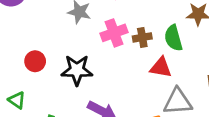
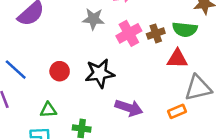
green semicircle: (173, 38) -> (185, 29), turned -60
green triangle: (17, 100) -> (48, 110), turned -30

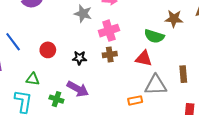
brown cross: (156, 33) -> (110, 54), moved
black star: (100, 73) -> (79, 58), size x0.6
purple arrow: (129, 108) -> (78, 89), moved

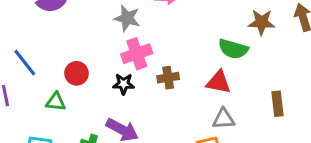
pink cross: (109, 31) -> (137, 54), moved
green triangle: (33, 79) -> (56, 102), moved
gray triangle: (156, 85) -> (224, 119), moved, size x0.7

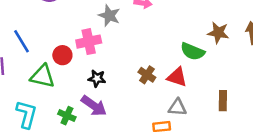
pink cross: (137, 54) -> (89, 42), moved
brown cross: (168, 78) -> (147, 75), moved, turned 36
black star: (124, 84) -> (97, 78), moved
green triangle: (56, 102) -> (43, 76), size x1.5

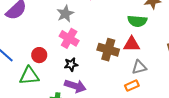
gray star: (109, 16) -> (65, 14), turned -30
pink cross: (89, 42) -> (69, 38), moved, turned -30
brown cross: (147, 75) -> (108, 50), size x1.5

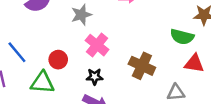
gray star: (65, 14) -> (81, 15), moved
red triangle: (132, 44) -> (194, 63), moved

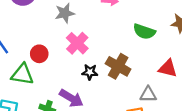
green semicircle: (182, 37) -> (144, 32), moved
black star: (95, 77) -> (90, 72), moved

